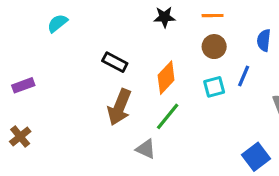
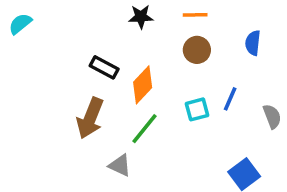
black rectangle: (115, 62) -> (104, 67), moved
blue line: (244, 76) -> (230, 99), moved
cyan square: (214, 87) -> (197, 109), moved

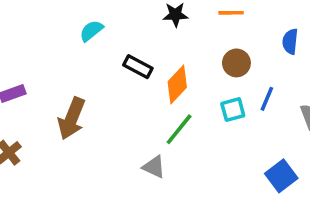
cyan semicircle: (20, 24) -> (91, 31), moved
brown circle: (197, 50) -> (236, 63), moved
brown arrow: (90, 118) -> (72, 119), moved

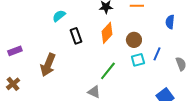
brown circle: (236, 63) -> (134, 40), moved
black rectangle: (138, 67) -> (76, 36), moved, turned 42
orange diamond: (177, 84) -> (107, 33), moved

